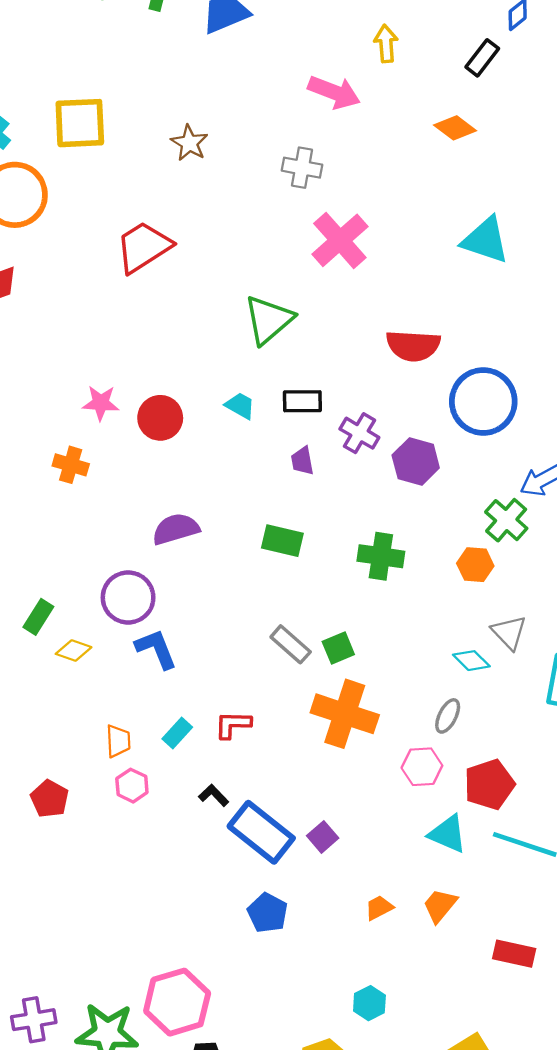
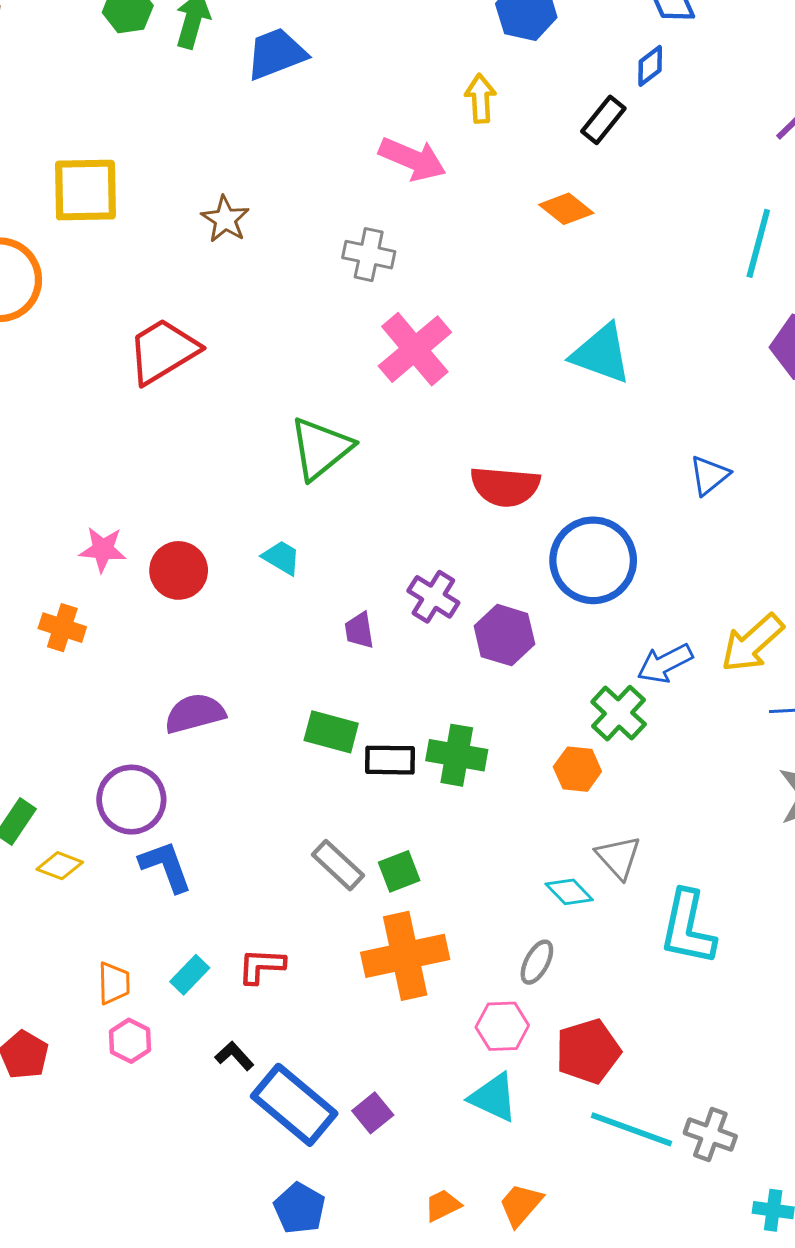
black rectangle: (302, 401) -> (390, 760), moved
orange cross: (345, 714) -> (405, 956), turned -32
cyan triangle: (448, 834) -> (493, 1097), moved

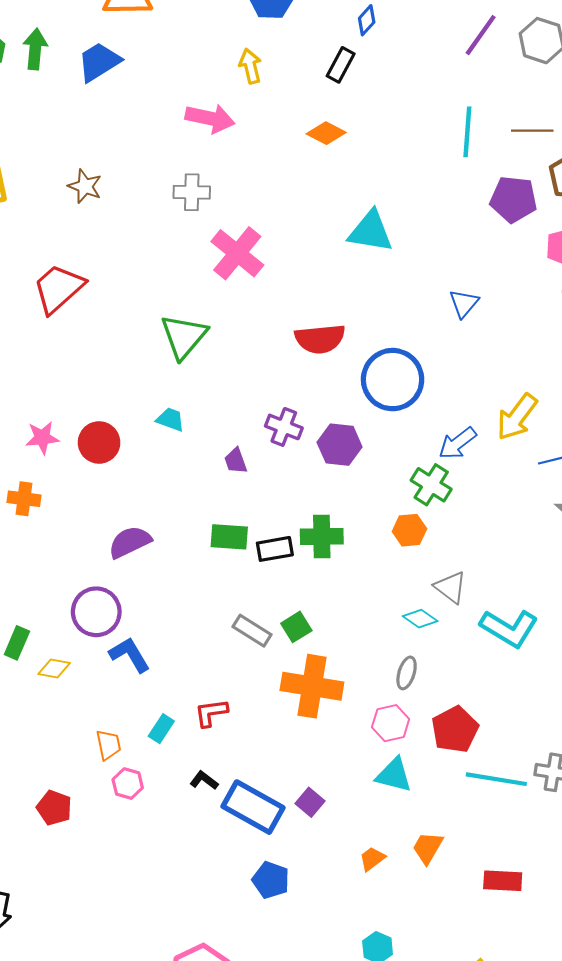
cyan L-shape: (688, 928) -> (509, 628), turned -60
orange cross: (405, 956) -> (312, 686), turned 32

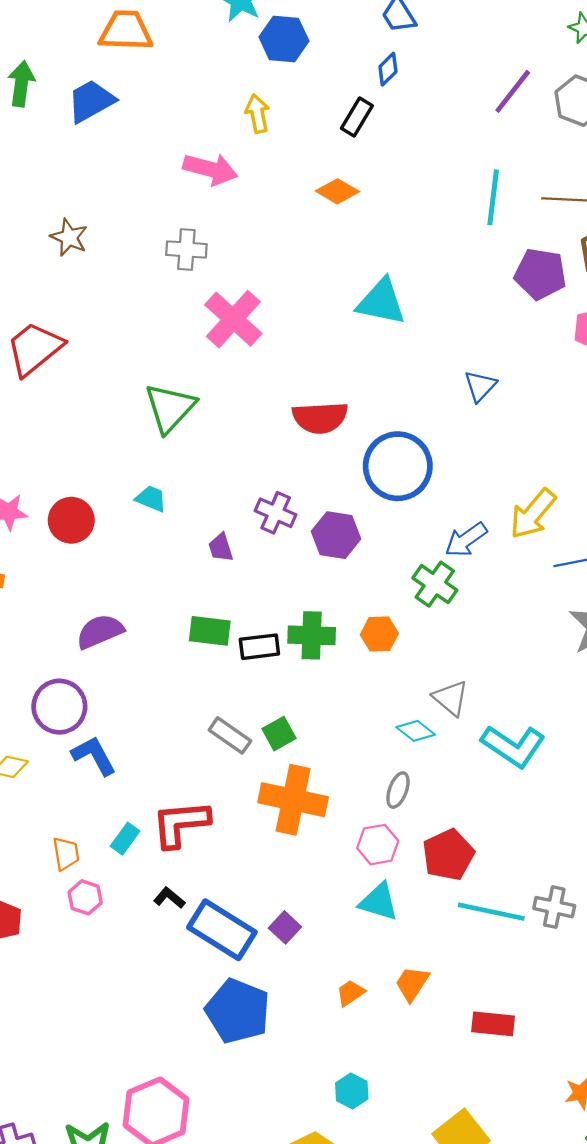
orange hexagon: (409, 530) -> (379, 634), moved
red L-shape: (211, 713) -> (181, 824), size x1.6
blue pentagon: (271, 880) -> (238, 1011), size x1.6

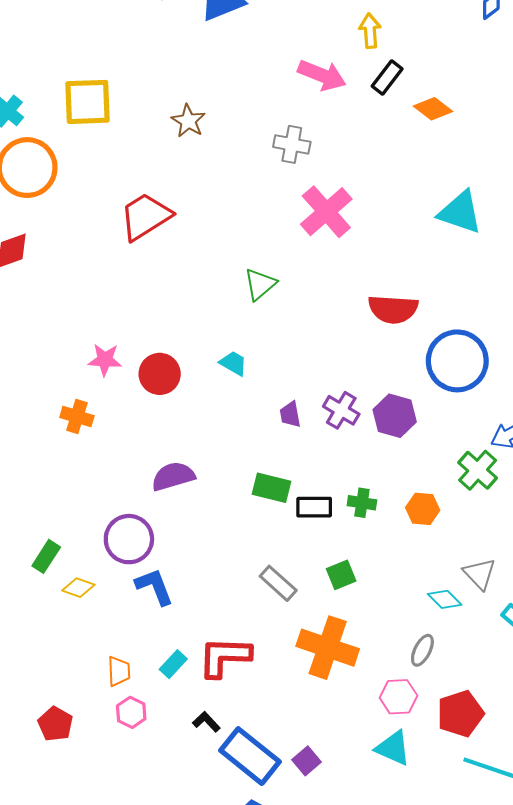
black rectangle: (357, 117) -> (387, 78), moved
green triangle: (170, 408) -> (260, 284), size x0.7
purple cross: (276, 513) -> (341, 410), moved
green cross: (312, 635) -> (362, 503), size x0.7
green square: (279, 734) -> (341, 575), moved

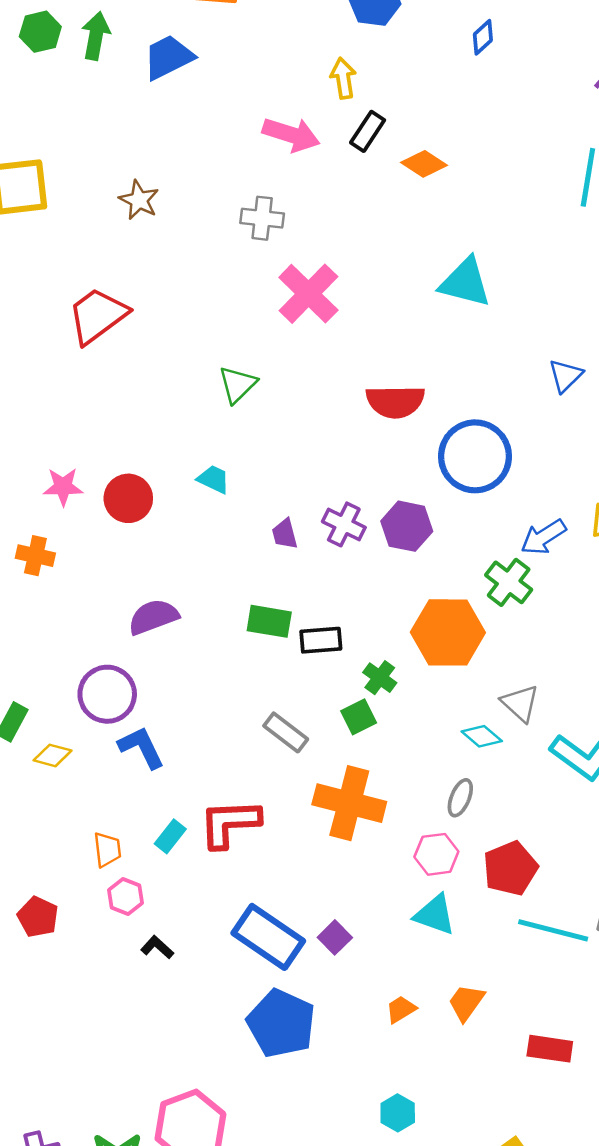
green cross: (362, 503) -> (380, 678), moved, turned 32
orange hexagon: (423, 509) -> (448, 632), size x1.8
black L-shape: (206, 722) -> (157, 947), moved

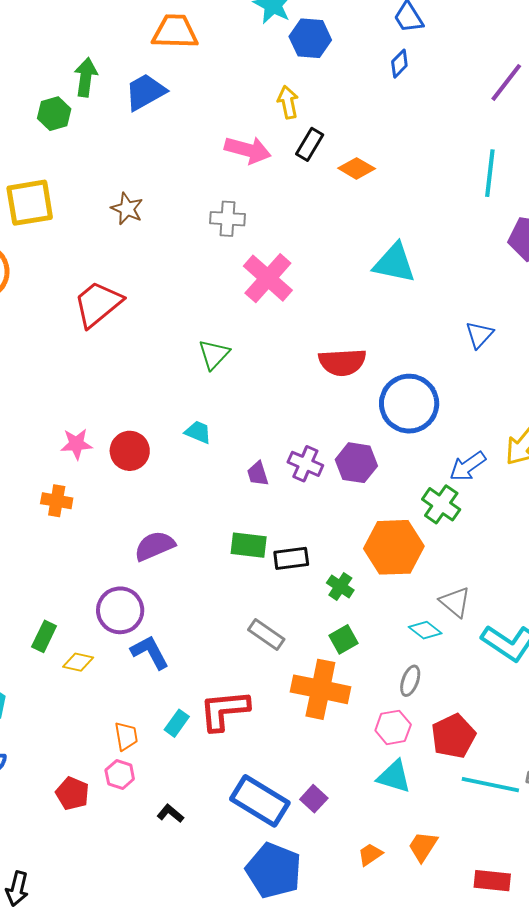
green hexagon: (40, 32) -> (54, 114), moved
green square: (359, 717) -> (343, 639), moved
pink hexagon: (126, 897) -> (120, 774), moved

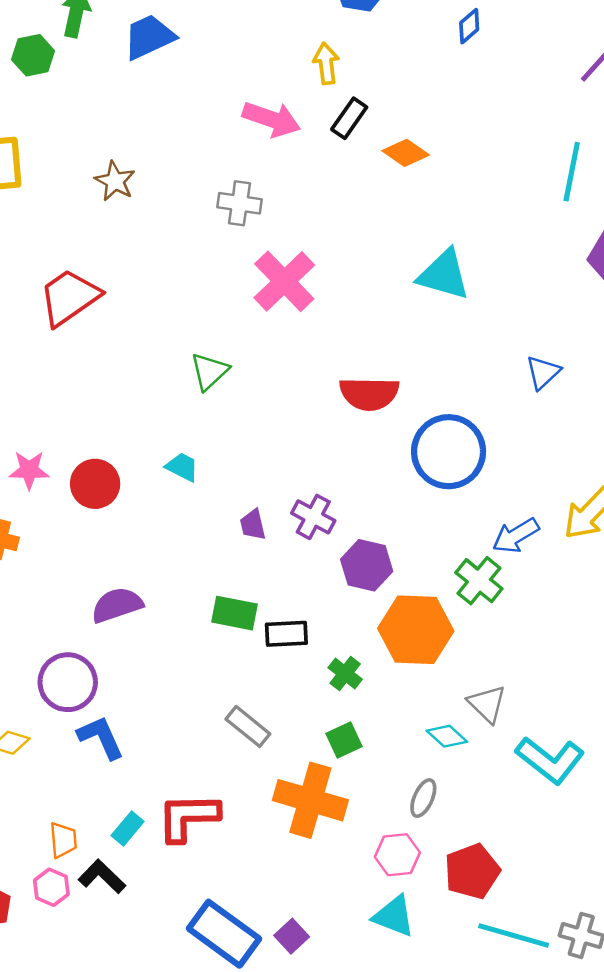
purple hexagon: (356, 463) -> (367, 565), moved
black L-shape: (170, 813) -> (102, 877), moved, size x1.4

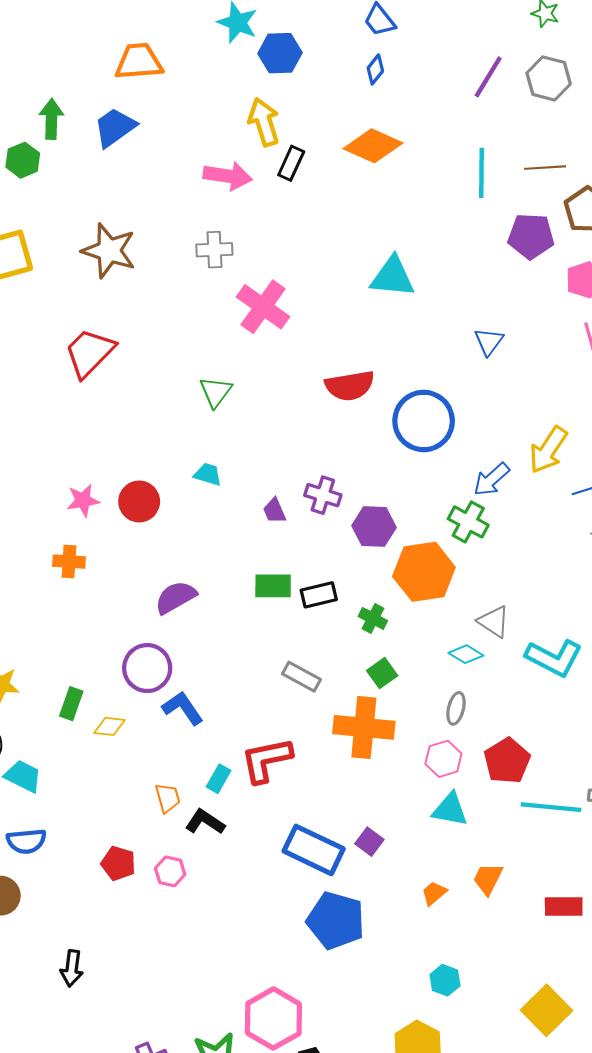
yellow arrow: (326, 63) -> (264, 122), size x1.4
orange diamond: (406, 153) -> (373, 146), moved, size x1.5
brown star: (115, 181) -> (109, 251), size x1.6
pink hexagon: (51, 887) -> (170, 871), moved

